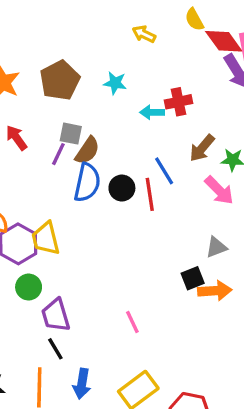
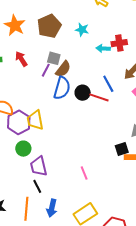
red line: (150, 194) -> (99, 97), turned -66

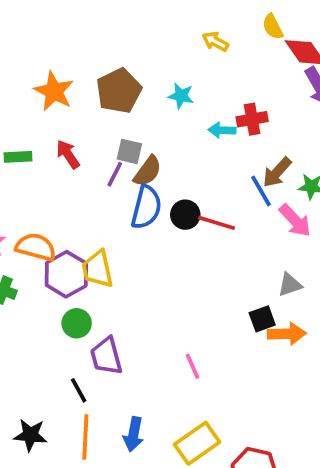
blue line: (108, 84) -> (261, 191), moved
black line: (37, 186) -> (79, 390), moved

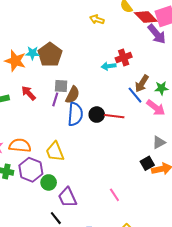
cyan star: (181, 96) -> (32, 53), moved
purple hexagon: (66, 274) -> (31, 170), moved

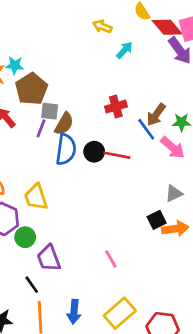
brown pentagon: (50, 55) -> (31, 89), moved
red cross: (124, 58) -> (116, 107), moved
cyan arrow: (109, 66) -> (125, 50), moved, turned 136

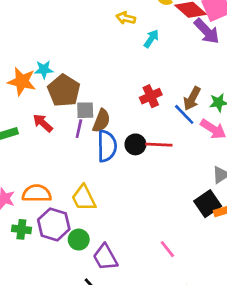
black square: (157, 220) -> (208, 204), size x1.4

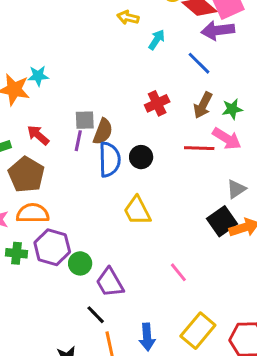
purple arrow: (207, 31) -> (218, 30), turned 128
brown pentagon: (64, 91) -> (26, 175), moved
blue line: (184, 114) -> (199, 63), moved
red line: (159, 145) -> (199, 148), moved
yellow trapezoid: (84, 198) -> (137, 211), moved

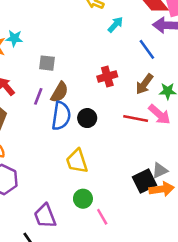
gray square: (85, 120) -> (47, 63), moved
gray triangle: (236, 189) -> (160, 170), moved
green circle: (80, 263) -> (83, 199), moved

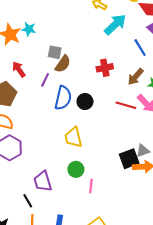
cyan arrow: (115, 25) -> (115, 24), size x1.6
brown semicircle: (60, 92) -> (63, 64), moved
pink line: (102, 217) -> (91, 186), turned 32

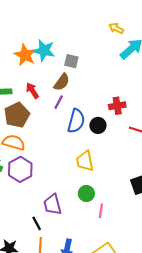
cyan star: (29, 29) -> (44, 50), size x1.5
gray square: (55, 52) -> (71, 61), moved
brown semicircle: (63, 64) -> (62, 82), moved
red cross: (105, 68) -> (117, 106), moved

